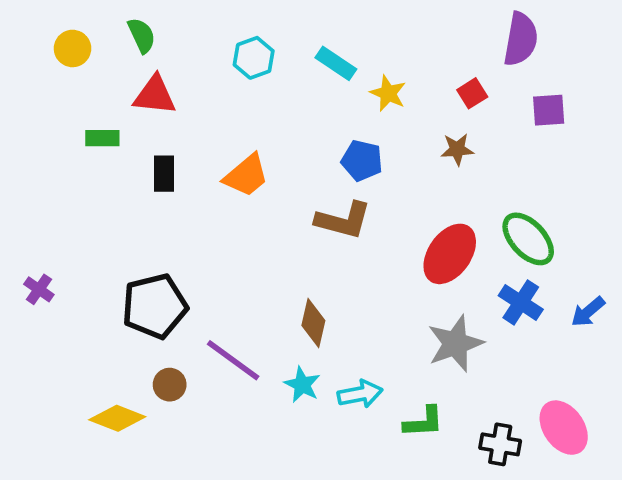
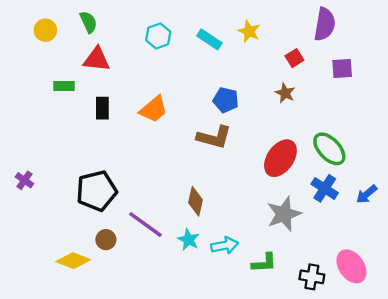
yellow star: (388, 93) -> (249, 31), moved
brown star: (457, 149) -> (285, 93), turned 30

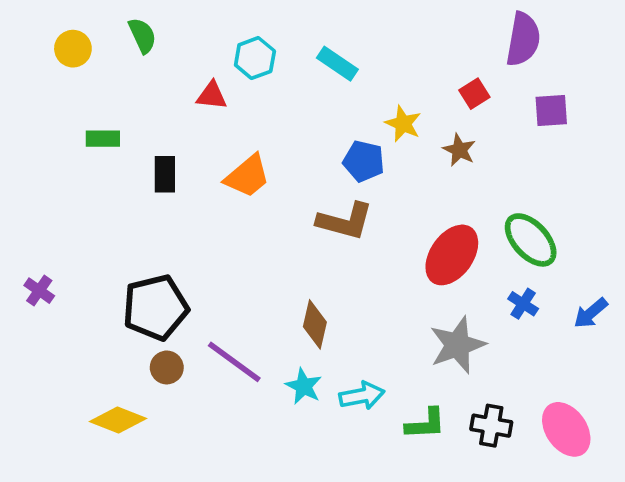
yellow star: (249, 31) -> (403, 124), moved
red triangle: (97, 59) -> (212, 96), moved, size x0.7
blue cross: (325, 188) -> (523, 304), size x0.7
brown circle: (106, 240) -> (167, 367), moved
black cross: (312, 277) -> (491, 426), moved

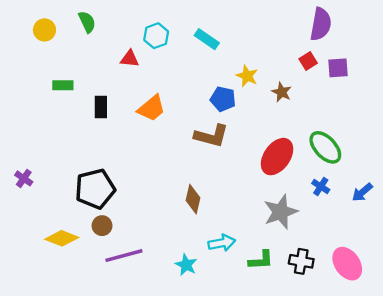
red square: (474, 94) -> (308, 61), moved
purple line: (234, 362) -> (124, 256), moved, turned -51
cyan star: (304, 386) -> (186, 265), moved
yellow diamond: (118, 420) -> (62, 238), moved

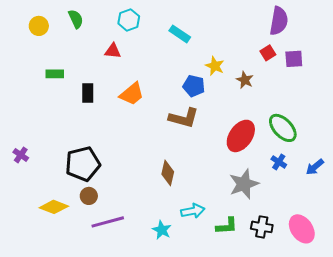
cyan hexagon: (156, 36) -> (129, 20), moved

